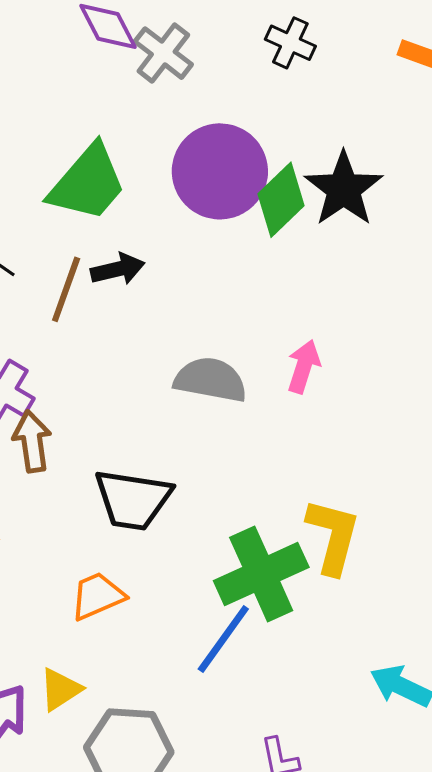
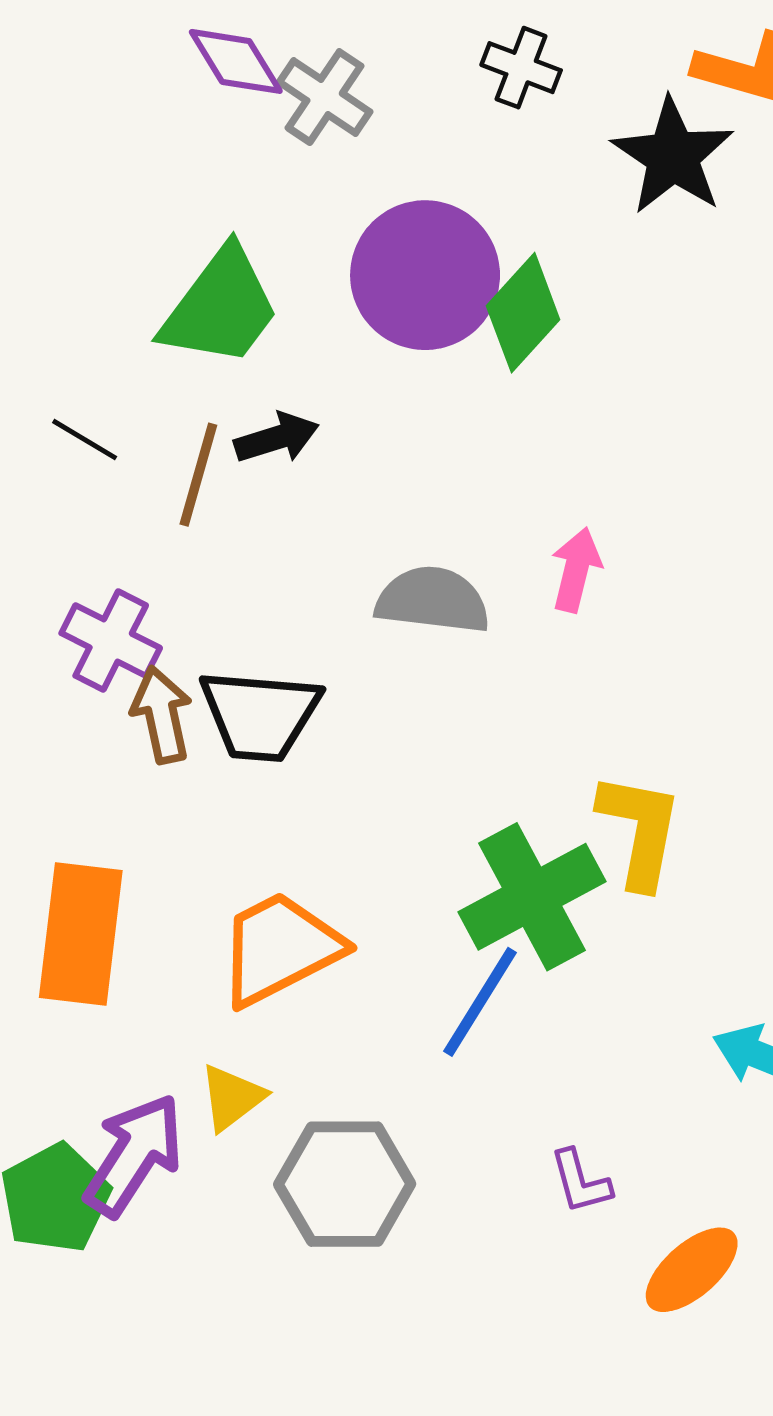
black star: (344, 189) -> (673, 156), moved
black trapezoid: (133, 500) -> (260, 715), moved
orange trapezoid: (97, 596) -> (280, 948), size x1.5

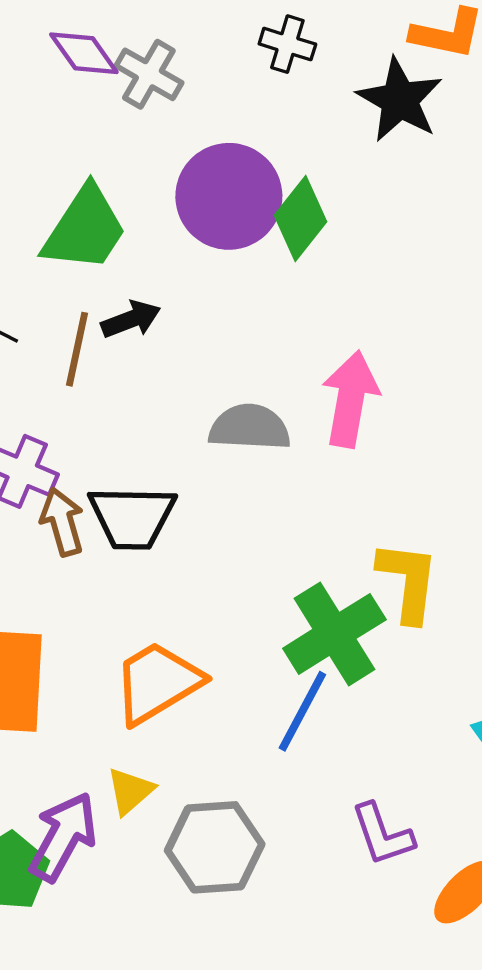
pink arrow: (576, 570) -> (350, 399), size x1.6
purple L-shape: (580, 1182) -> (382, 834), size x1.4

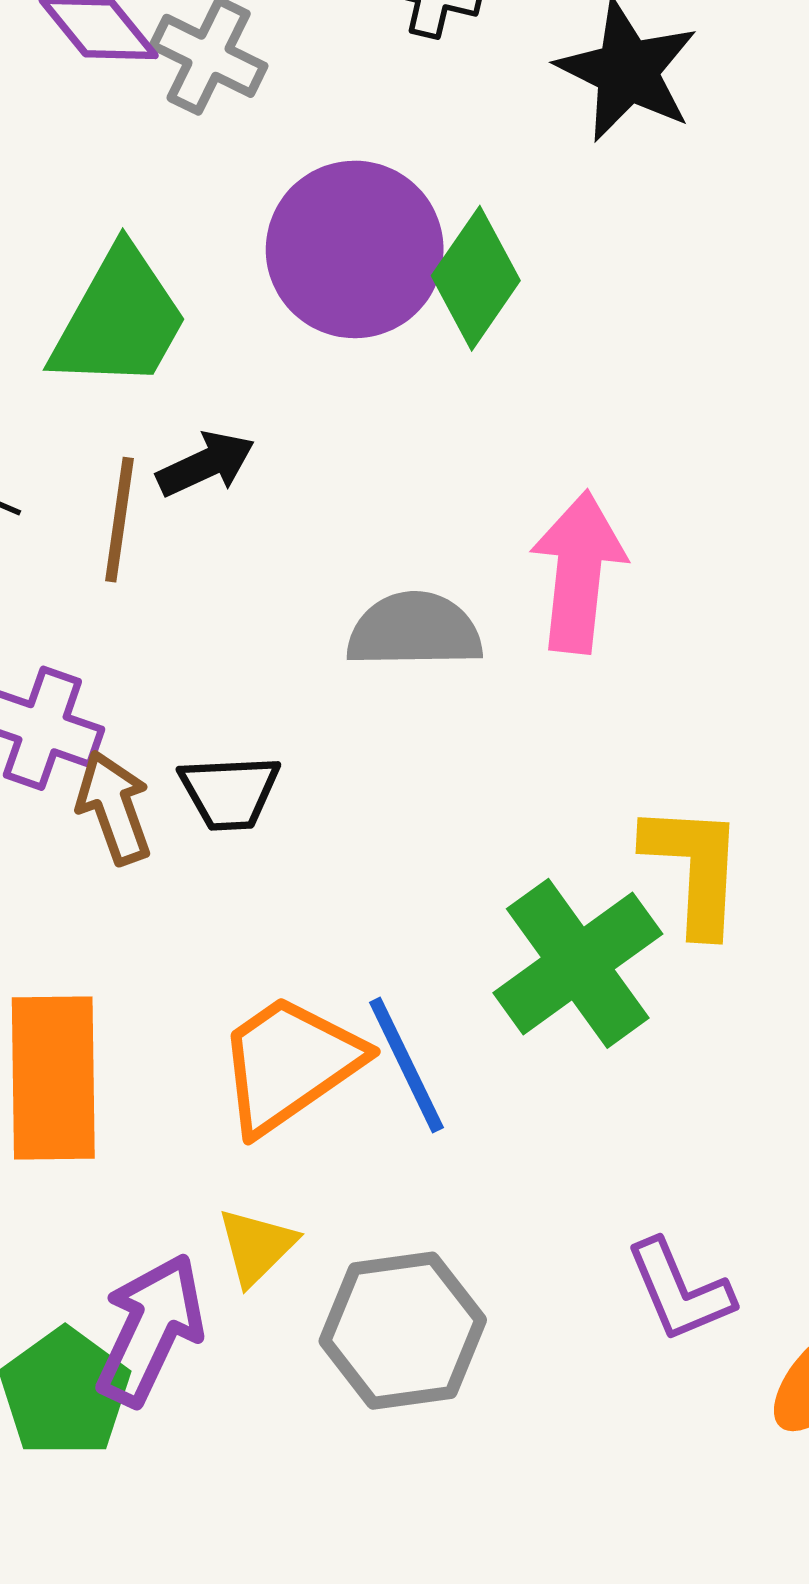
black trapezoid: (132, 517) -> (230, 792), size x0.7
blue line: (302, 711) -> (406, 1065), moved, turned -50

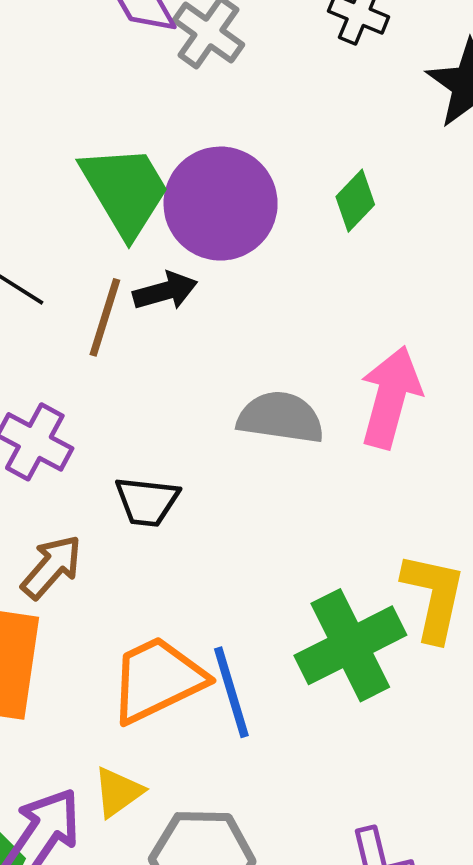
purple circle: (355, 249) -> (221, 204), moved
green diamond: (476, 278) -> (355, 201), size x0.7
green trapezoid: (119, 319) -> (125, 190), turned -69
brown arrow: (114, 808) -> (52, 567), moved, turned 52

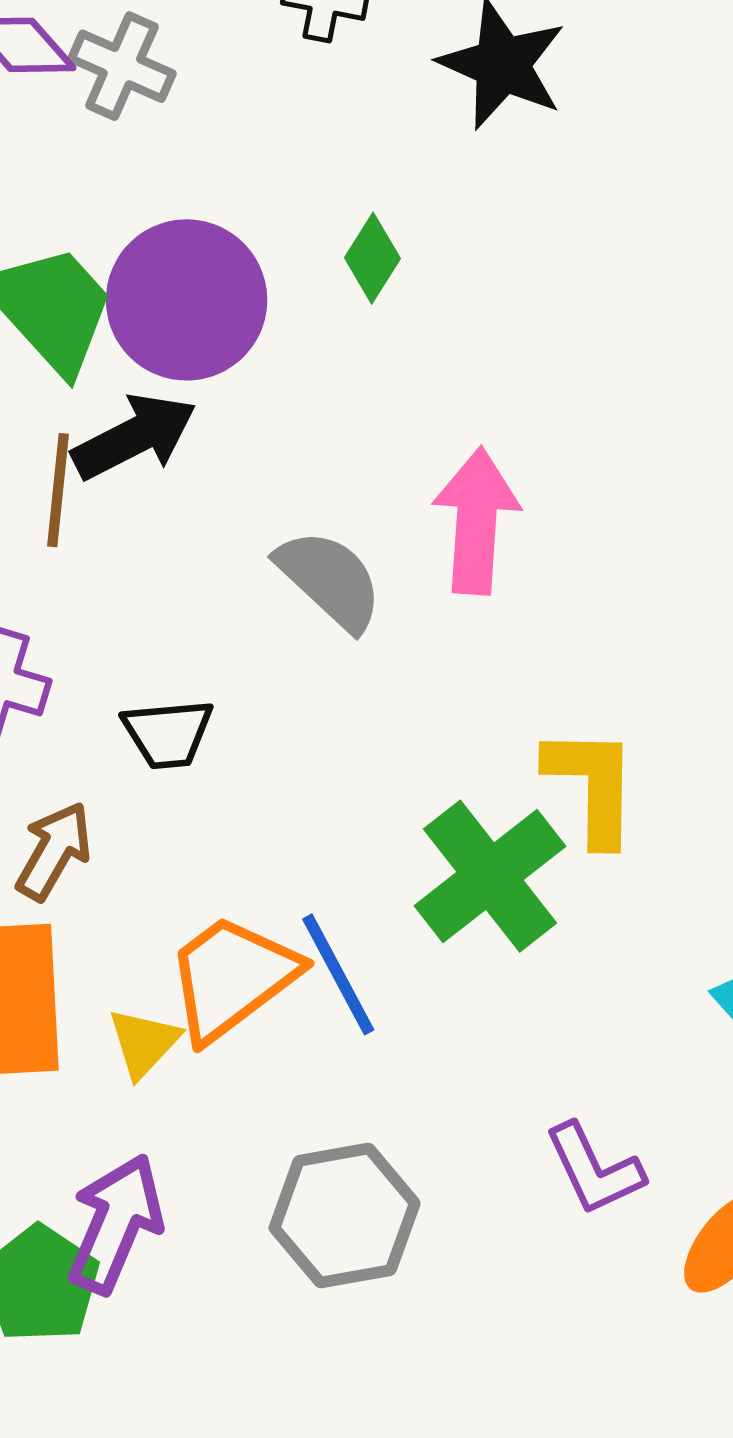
black arrow: (165, 291) -> (134, 437), size x1.4
gray semicircle: (281, 418) -> (330, 580), turned 46
yellow triangle: (118, 792) -> (144, 1043), moved

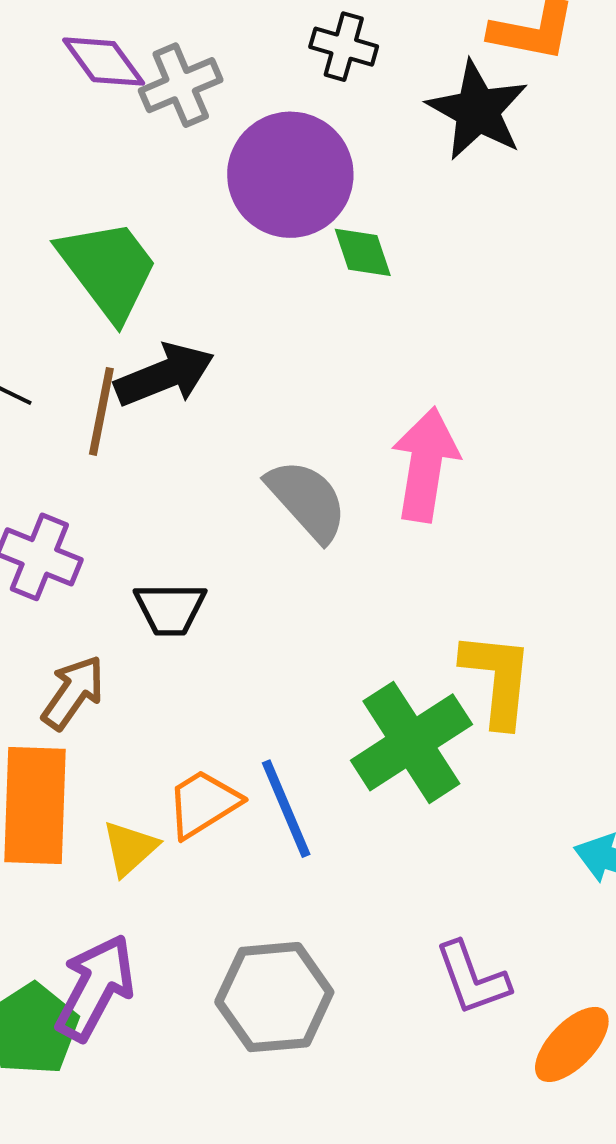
gray cross: (122, 66) -> (181, 85), turned 38
green diamond: (372, 258) -> (363, 252), turned -56
purple circle: (187, 300) -> (290, 175), moved
orange trapezoid: (232, 978) -> (203, 804), size x0.7

